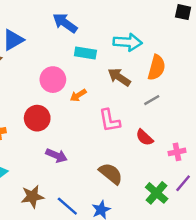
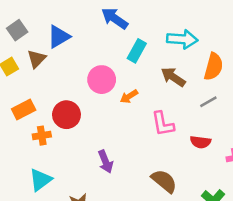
cyan rectangle: (85, 53) -> (137, 51), turned -70
red circle: (37, 118) -> (66, 115), moved
red semicircle: (144, 137) -> (200, 142), turned -36
purple arrow: (56, 156) -> (106, 162), turned 45

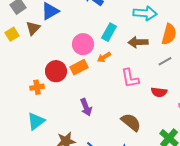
cyan rectangle: (137, 51) -> (109, 32), moved
brown arrow: (173, 77) -> (138, 42), turned -36
orange rectangle: (24, 109) -> (79, 67), moved

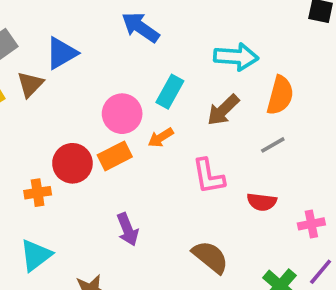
brown arrow: (138, 42) -> (223, 110), turned -42

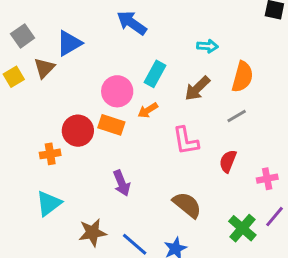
cyan arrow: (236, 57) -> (207, 46), size x0.6
orange rectangle: (115, 156) -> (111, 125), turned 45
red semicircle: (262, 202) -> (228, 161), turned 105

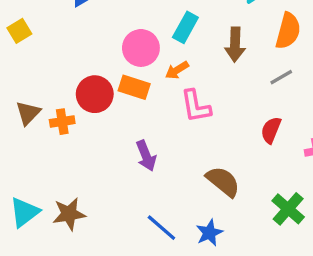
brown triangle: (44, 68) -> (28, 113), moved
brown arrow: (197, 88) -> (235, 45), turned -44
pink L-shape: (186, 141) -> (196, 106), moved
cyan triangle: (49, 203) -> (25, 212), moved
brown star: (92, 233) -> (69, 214), moved

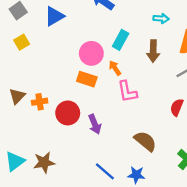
yellow square: (19, 31) -> (22, 42), moved
orange arrow: (177, 70) -> (115, 68), turned 88
red circle: (95, 94) -> (68, 113), moved
blue star: (209, 233) -> (136, 175), turned 30

